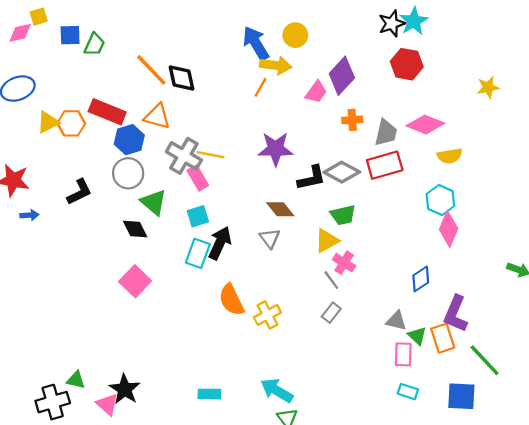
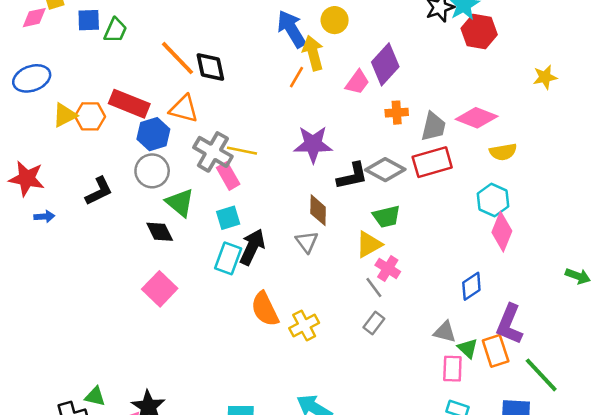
red hexagon: (407, 64) -> (479, 31), moved
yellow arrow: (276, 65) -> (313, 53), turned -112
brown diamond: (280, 209) -> (318, 210), turned 40

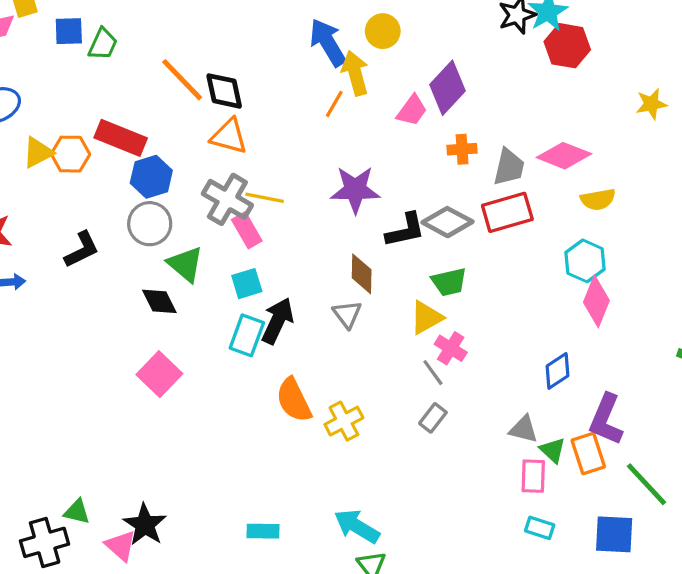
orange triangle: (184, 109) -> (229, 136), moved

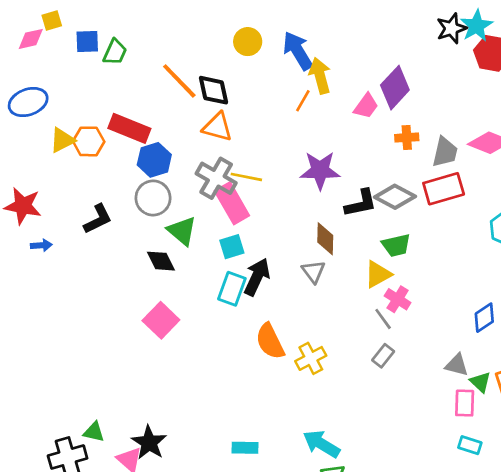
yellow circle: (383, 31) -> (248, 42), moved
pink rectangle: (247, 230) -> (232, 203), size x1.4

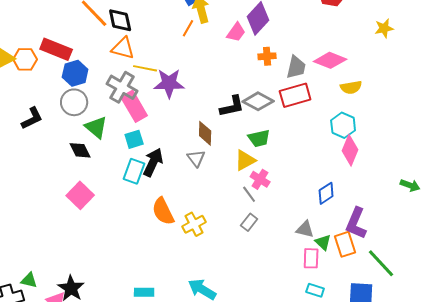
purple star: (320, 170) -> (169, 83), moved
yellow line: (246, 177) -> (145, 68), moved

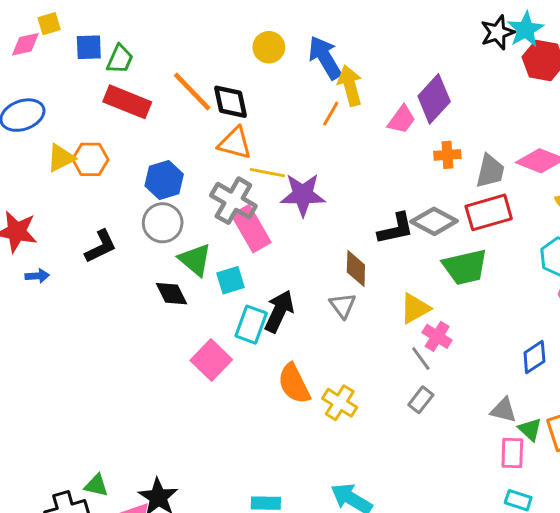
red rectangle: (56, 49) -> (127, 102), moved
green trapezoid: (259, 138) -> (465, 267), moved, size x1.4
cyan square: (134, 139) -> (231, 280), moved
pink square: (80, 195) -> (211, 360), moved
yellow cross: (194, 224) -> (340, 403), turned -30

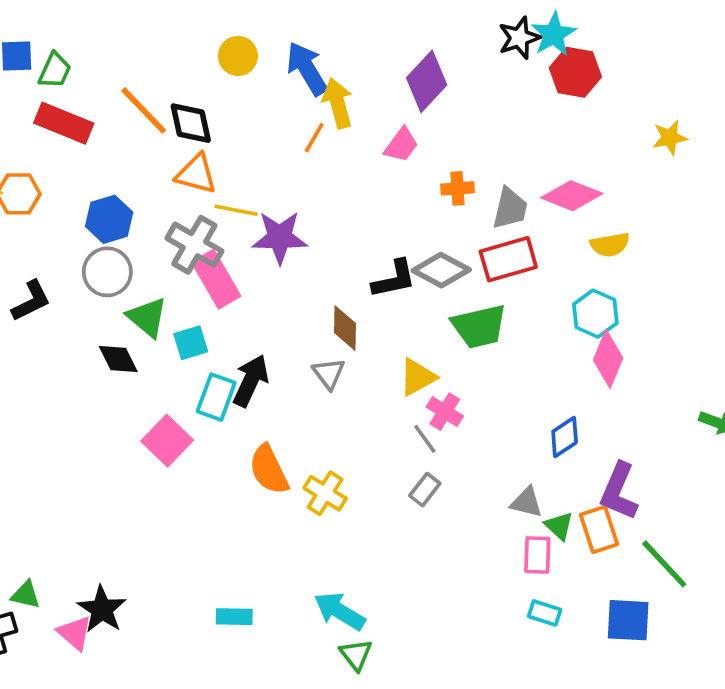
purple diamond: (434, 99) -> (427, 81), moved

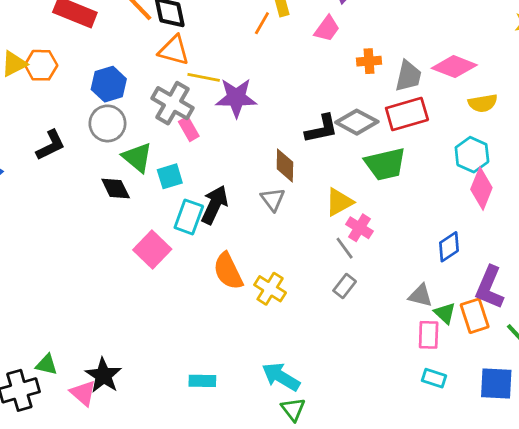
pink rectangle: (216, 279) -> (189, 129), size x0.6

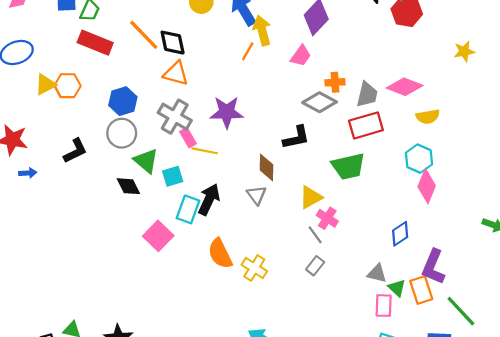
yellow line: (204, 77) -> (205, 151), moved
gray diamond: (357, 122) -> (320, 102), moved

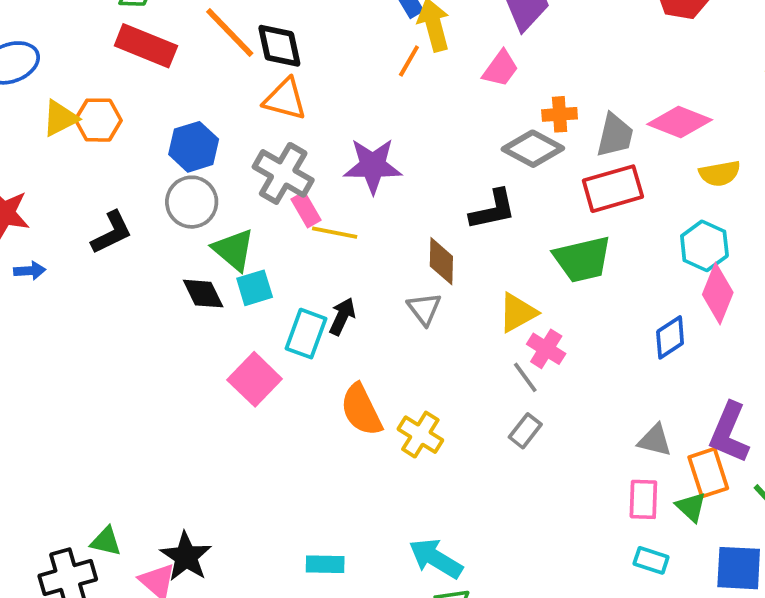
cyan square: (173, 176) -> (255, 288), moved
black arrow: (209, 199) -> (342, 316), size x0.7
blue diamond: (400, 234) -> (670, 337), moved
gray triangle: (377, 273) -> (655, 440), moved
green triangle: (397, 288) -> (691, 507), moved

